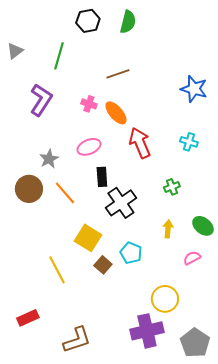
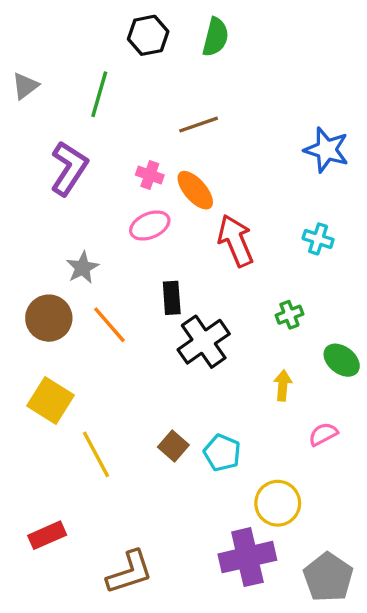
pink ellipse: (89, 147) -> (150, 226), moved
green ellipse: (203, 226) -> (342, 360), moved
yellow square: (88, 238) -> (50, 401), moved
cyan pentagon: (131, 253) -> (222, 453), moved

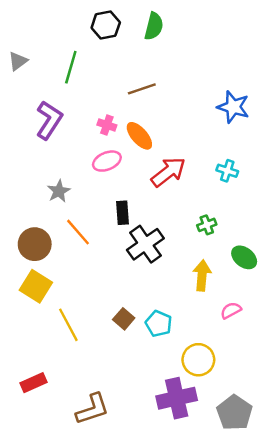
red arrow: (236, 241) -> (168, 172), turned 75
brown circle: (49, 318) -> (35, 244), moved
yellow arrow: (283, 385) -> (202, 275), size x1.4

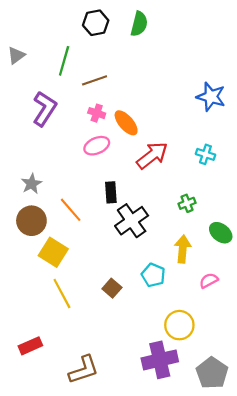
brown line: (142, 89) -> (95, 80), moved
gray star: (59, 191) -> (31, 184), moved
yellow square: (36, 286) -> (53, 252), moved
cyan pentagon: (159, 324) -> (153, 275), moved

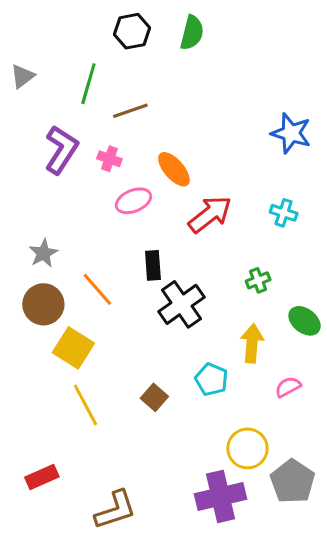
pink cross: (97, 113) -> (109, 159), moved
gray pentagon: (212, 373) -> (293, 481), moved

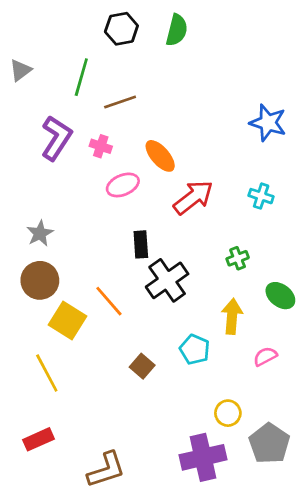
orange line: (97, 289) -> (109, 301), moved
yellow line: (85, 405) -> (47, 373), moved
yellow circle: (248, 448) -> (228, 413), size x0.7

